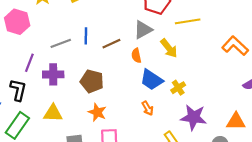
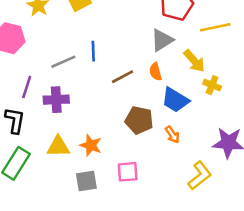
brown line: (111, 44) -> (122, 77), moved
brown pentagon: (92, 81) -> (139, 120), moved
yellow cross: (178, 88) -> (212, 85), moved, turned -32
orange star: (97, 112) -> (91, 145), moved

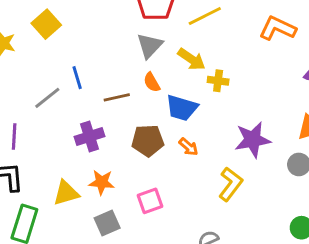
brown line: (122, 77) -> (117, 97), turned 30
purple cross: (56, 100) -> (90, 137), moved

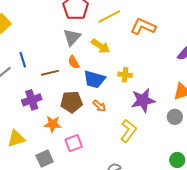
orange L-shape: (278, 28) -> (143, 27), moved
yellow cross: (218, 81) -> (125, 75), moved
orange star: (102, 182) -> (53, 124), moved

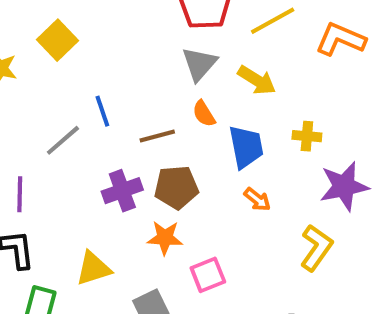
blue trapezoid: (94, 79) -> (246, 147), turned -115
brown pentagon: (71, 102) -> (176, 187), moved

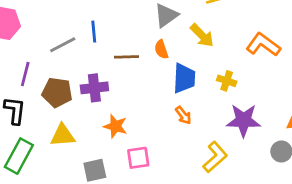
orange L-shape: (341, 39) -> (263, 45), moved
brown pentagon: (176, 187) -> (57, 92), moved

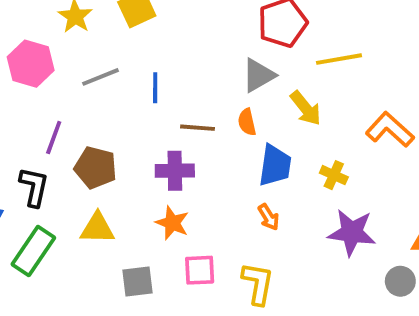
gray line: (63, 45) -> (100, 77), moved
purple cross: (94, 88) -> (175, 171), moved
yellow L-shape: (215, 157) -> (258, 283), moved, turned -44

